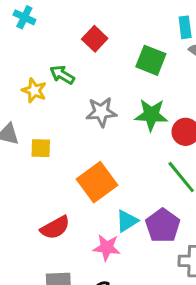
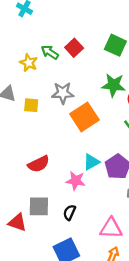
red square: (95, 39) -> (74, 48), moved
gray star: (101, 112) -> (63, 93), moved
orange square: (97, 182) -> (84, 117), moved

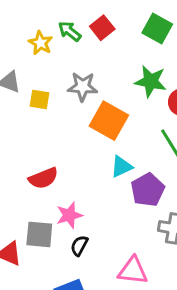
orange square: (84, 117) -> (109, 121), turned -32
cyan triangle: (91, 162) -> (121, 167), moved
pink star: (76, 181) -> (69, 215), moved, turned -30

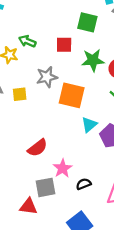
red square: (102, 28) -> (64, 45), moved, turned -35
black semicircle: (79, 246) -> (84, 184), moved, turned 56

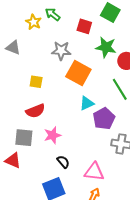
yellow square: (20, 94) -> (36, 82), moved
black semicircle: (84, 184) -> (63, 162), moved, turned 56
gray square: (46, 187) -> (24, 138), moved

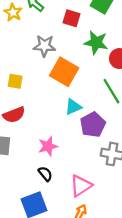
pink star: (52, 135) -> (48, 146), moved
pink triangle: (94, 172) -> (81, 186), turned -40

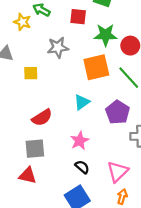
orange square: (64, 72) -> (96, 67), moved, turned -32
yellow square: (15, 81) -> (31, 73), moved
cyan triangle: (73, 107) -> (82, 102), moved

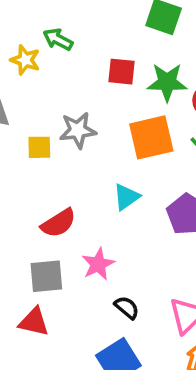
red square: (78, 17) -> (121, 72), moved
gray star: (58, 47) -> (78, 130), moved
pink star: (80, 141) -> (98, 264), moved

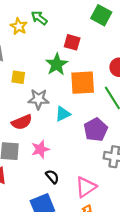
green star: (167, 82) -> (57, 64), moved, turned 30
gray star: (78, 130) -> (38, 99), moved

